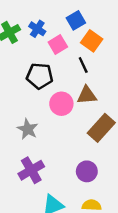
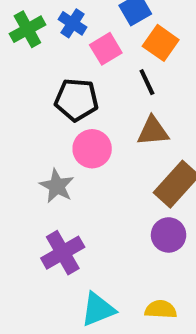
pink circle: (61, 104) -> (92, 149), moved
purple circle: (87, 171) -> (169, 235), moved

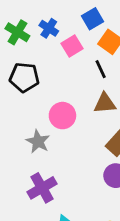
green cross: (27, 29) -> (17, 32), turned -30
black pentagon: (76, 100) -> (24, 77), moved

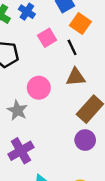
pink square: (72, 46) -> (47, 38), moved

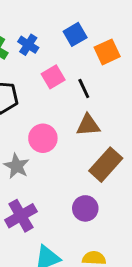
orange square: (80, 24) -> (107, 52), moved, turned 30
purple circle: (85, 140) -> (85, 208), moved

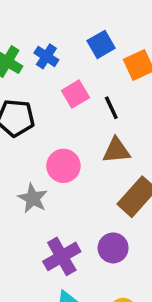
purple cross: (21, 216) -> (62, 256), moved

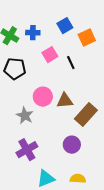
blue cross: (46, 56) -> (33, 33), turned -32
brown triangle: (116, 150) -> (65, 101), moved
purple cross: (62, 256) -> (27, 150), moved

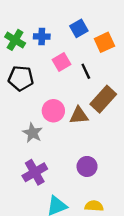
brown rectangle: (86, 115) -> (103, 99), moved

